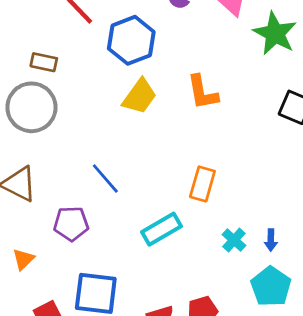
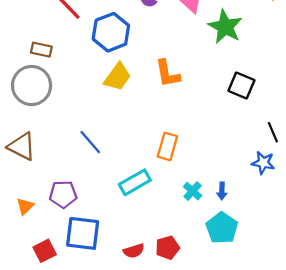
purple pentagon: (71, 224) -> (63, 194), moved

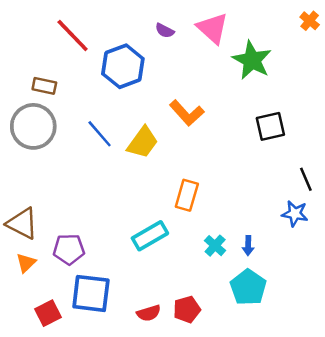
orange L-shape: (167, 74) -> (187, 113), turned -32
yellow trapezoid: (117, 77) -> (143, 142), moved
black square: (241, 86) -> (270, 126), turned -36
blue line: (90, 142) -> (100, 134), moved
brown triangle: (22, 146) -> (22, 223), moved

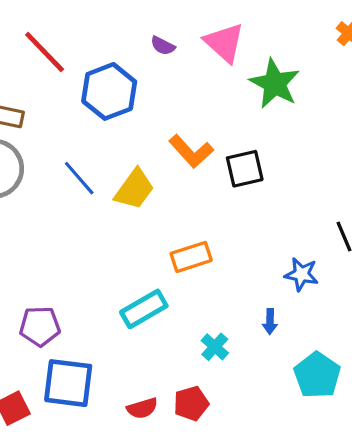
black square: (270, 126) -> (245, 169), moved
orange rectangle: (187, 195) -> (191, 257), turned 56
blue star: (295, 214) -> (301, 274), moved
cyan cross: (215, 246) -> (215, 347), moved
cyan pentagon: (248, 287) -> (317, 375), moved

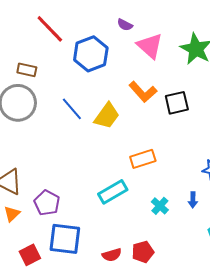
pink triangle: (224, 43) -> (150, 46), moved
purple pentagon: (40, 326) -> (47, 203), turned 30
cyan cross: (215, 347) -> (160, 206), moved

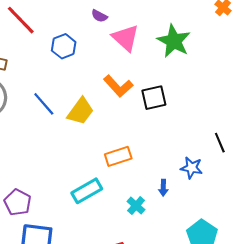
blue hexagon: (91, 54) -> (64, 46), size x0.7
blue arrow: (193, 200) -> (163, 188), moved

